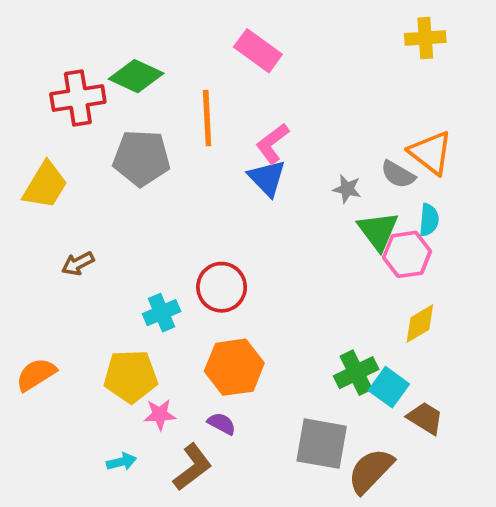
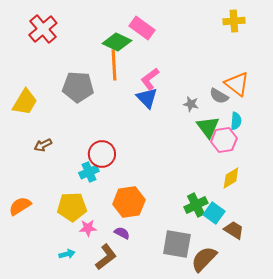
green diamond: (136, 76) -> (117, 42), moved
red cross: (78, 98) -> (43, 29), moved, turned -32
red circle: (222, 287) -> (102, 154), moved

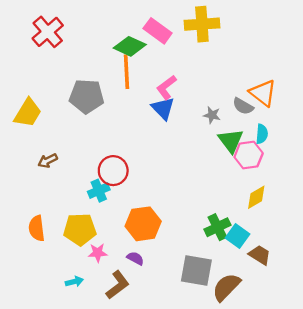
yellow cross: (234, 21) -> (202, 24), moved, size x1.4
orange semicircle: (20, 206) -> (37, 228), moved, turned -65

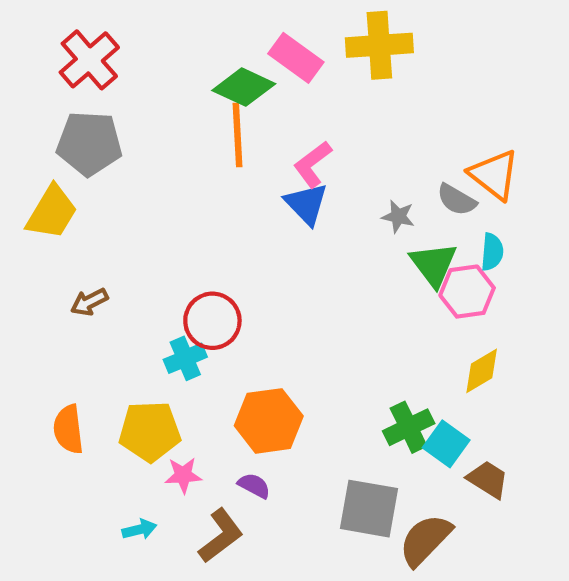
gray pentagon: (87, 96) -> (89, 143), moved

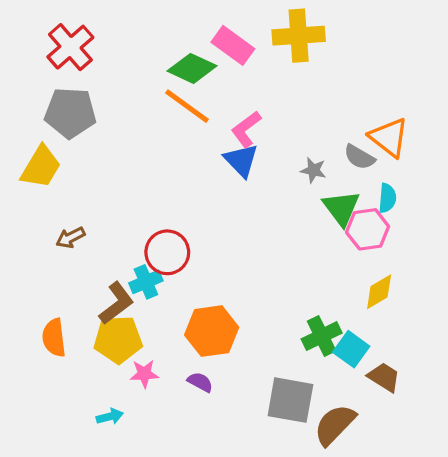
orange line: (237, 135) -> (187, 106), turned -51
brown L-shape: (221, 536) -> (116, 303), moved

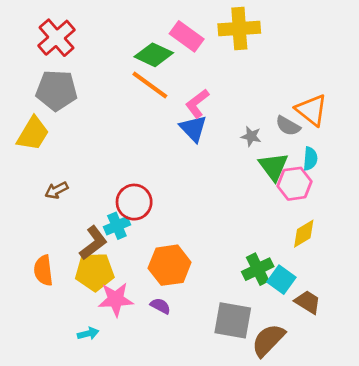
pink star: (144, 374) -> (116, 299), size x1.5

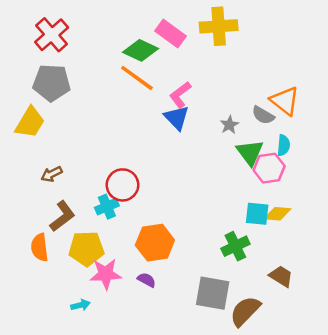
gray star: (251, 136) -> (229, 125), turned 30
yellow diamond: (304, 234) -> (278, 214), turned 36
brown L-shape: (93, 243) -> (62, 216), moved
cyan square: (281, 280) -> (257, 214), moved, turned -30

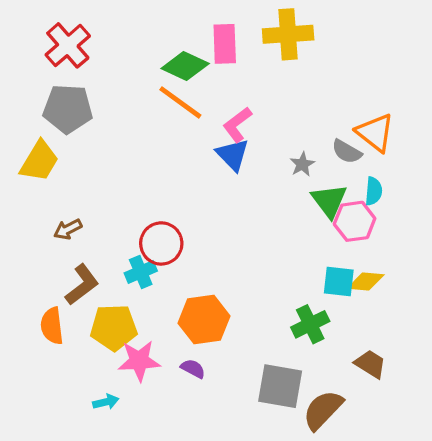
pink rectangle: (171, 34) -> (225, 44), turned 52

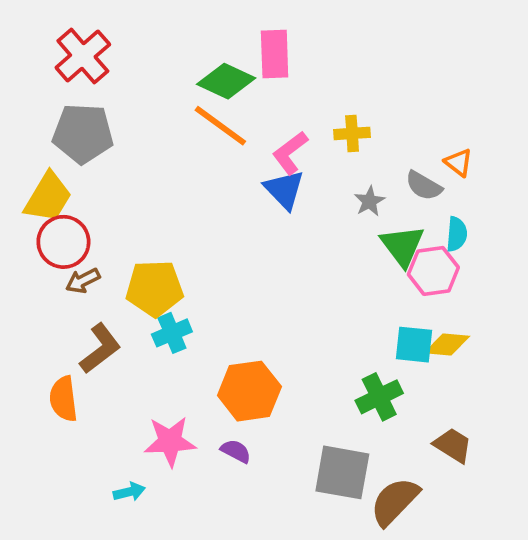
yellow cross: (288, 34) -> (352, 133), moved, size x0.6
orange triangle: (375, 133) -> (459, 163), size x0.6
red circle: (161, 243) -> (63, 242), moved
yellow pentagon: (114, 327) -> (154, 288), moved

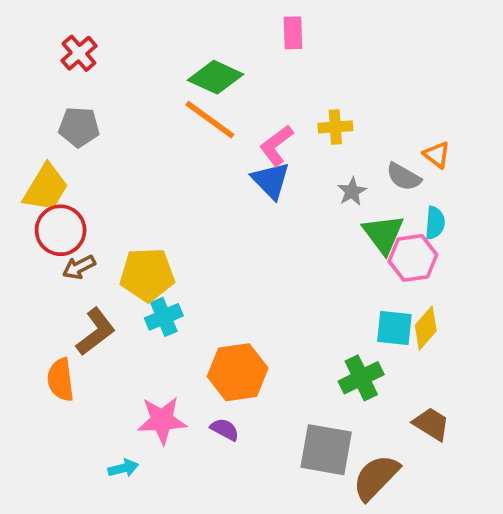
pink rectangle: (275, 54) -> (293, 33), moved, size x0.7
red cross: (83, 56) -> (79, 53), size x0.7
gray pentagon: (83, 133) -> (79, 127), size x0.7
yellow diamond: (447, 345) -> (426, 328), turned -54

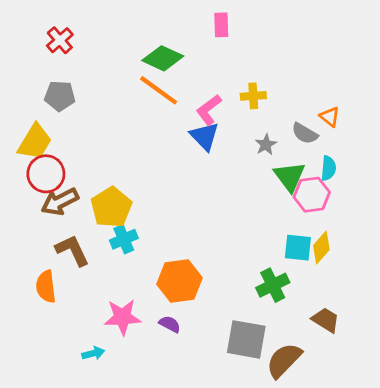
brown arrow: (79, 267) -> (60, 202), size x1.5
yellow pentagon: (147, 275) -> (111, 207), turned -30
brown L-shape: (96, 332) -> (72, 250), turned -78

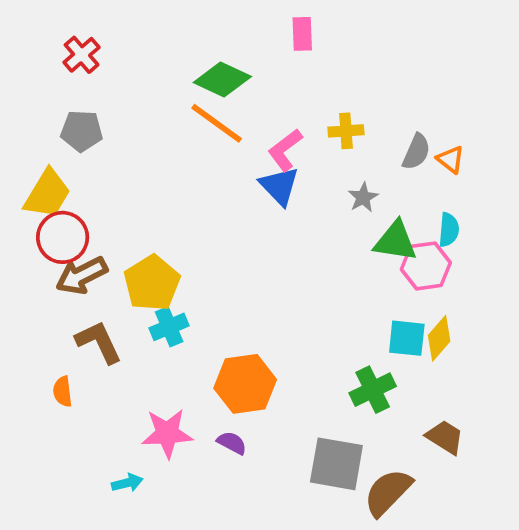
gray semicircle: (305, 133) -> (416, 152), moved, turned -96
green triangle: (289, 177) -> (395, 241), turned -44
orange semicircle: (46, 287) -> (63, 391), size x0.7

